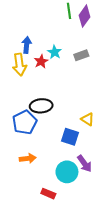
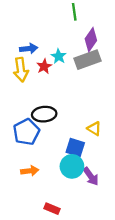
purple diamond: (84, 16) -> (91, 40), moved
blue arrow: (27, 45) -> (29, 49), turned 77
gray rectangle: (81, 55) -> (88, 60), size x1.6
cyan circle: (67, 172) -> (72, 166), moved

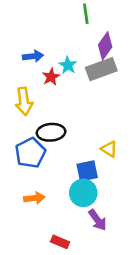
yellow arrow: (21, 70) -> (24, 101), moved
blue square: (75, 147) -> (87, 171), turned -30
purple arrow: (91, 176) -> (97, 220), moved

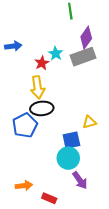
blue arrow: (33, 56) -> (13, 46), moved
yellow arrow: (24, 101) -> (38, 87), moved
yellow triangle: (109, 149) -> (89, 122), turned -48
orange arrow: (34, 198) -> (24, 186), moved

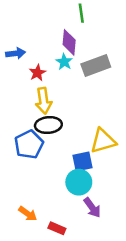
purple diamond: (86, 38) -> (69, 42), moved, turned -30
red star: (42, 63) -> (37, 73), moved
yellow triangle: (89, 122) -> (103, 141), size x1.6
orange arrow: (24, 186) -> (28, 214), turned 42

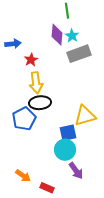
cyan star: (64, 62) -> (72, 36), moved

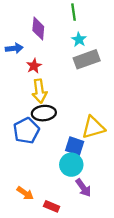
purple diamond: (57, 35) -> (38, 29), moved
blue square: (68, 133) -> (75, 146), turned 30

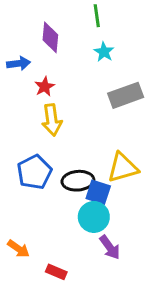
gray rectangle: (87, 59) -> (126, 95), moved
black ellipse: (44, 113) -> (78, 181), moved
orange arrow: (25, 193) -> (19, 249), moved
red rectangle: (52, 206) -> (56, 272), moved

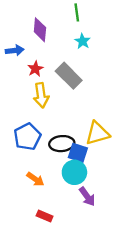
gray rectangle: (126, 95) -> (69, 76), moved, turned 65
orange arrow: (19, 249) -> (35, 179), moved

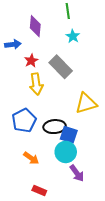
yellow triangle: (97, 133) -> (86, 103), moved

